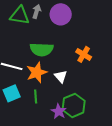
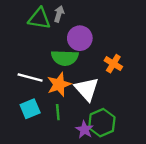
purple circle: (61, 14) -> (80, 38), moved
white triangle: (61, 76) -> (87, 89), size x1.6

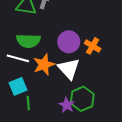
purple circle: (80, 38) -> (69, 42), moved
green semicircle: (65, 58) -> (28, 41), moved
green line: (58, 112) -> (28, 103), moved

